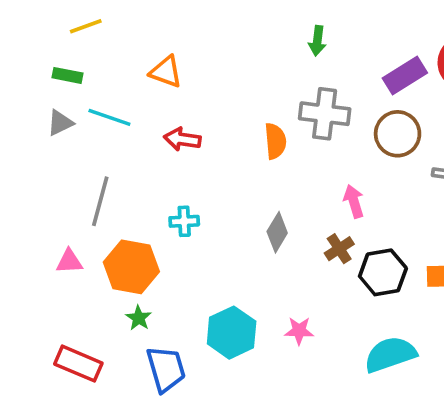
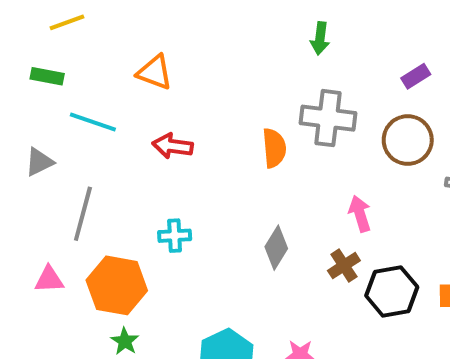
purple rectangle: (405, 75) -> (416, 76), size x0.6
gray triangle: (60, 123) -> (39, 162), moved

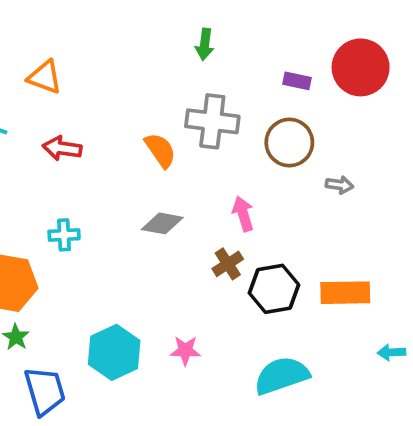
purple rectangle: (416, 76) -> (297, 81), turned 44
orange semicircle: (274, 148) -> (160, 150), turned -30
gray diamond: (276, 248) -> (162, 223), moved, turned 69

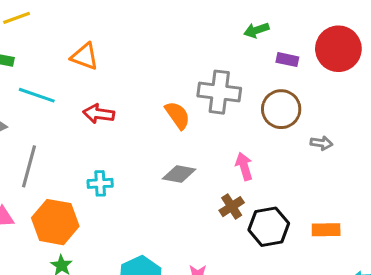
green arrow: (205, 44) -> (256, 30), moved, turned 65
orange rectangle: (345, 293) -> (326, 230), size x0.7

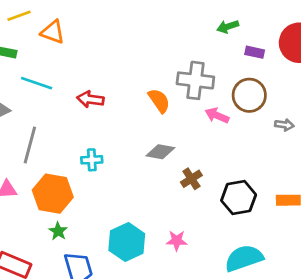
orange triangle: (85, 56) -> (53, 32), moved
pink arrow: (244, 166) -> (217, 115), moved, turned -50
brown cross: (232, 207) -> (191, 179), moved

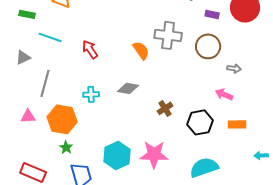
red arrow: (90, 99) -> (90, 49), turned 48
pink arrow: (217, 115) -> (224, 94), moved
gray diamond: (160, 152) -> (128, 88), moved
pink star: (177, 241) -> (154, 154), size x1.8

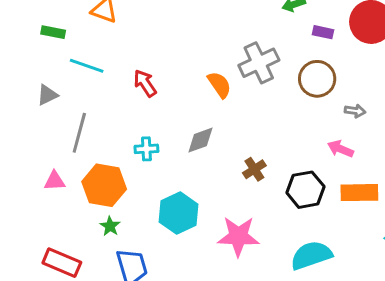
gray cross: (168, 35) -> (259, 63), turned -32
gray diamond: (128, 88) -> (200, 140), turned -30
orange rectangle: (237, 124) -> (359, 193), size x1.4
cyan hexagon: (117, 155) -> (179, 213), moved

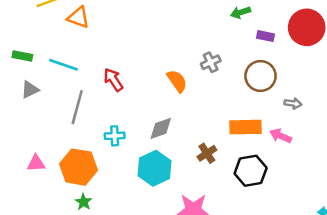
green rectangle: (53, 32) -> (22, 56), moved
gray cross: (259, 63) -> (211, 62), size x0.6
gray line: (79, 133) -> (77, 107), moved
orange rectangle: (359, 193) -> (246, 127), moved
cyan hexagon: (179, 213) -> (155, 168), moved

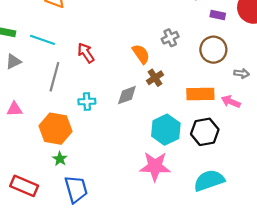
brown cross: (207, 153) -> (155, 78), moved
pink triangle: (36, 163) -> (14, 109), moved
cyan hexagon: (155, 168) -> (166, 130), moved

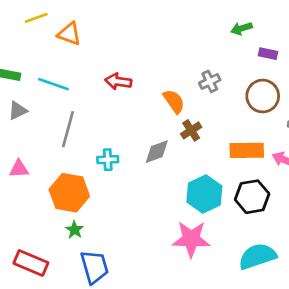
red arrow: (86, 53) -> (118, 81), moved, turned -48

